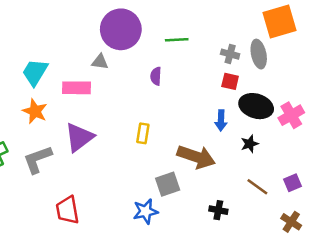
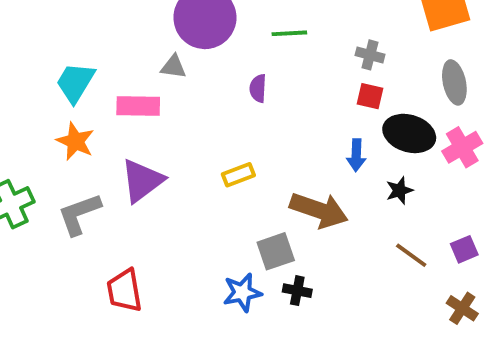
gray ellipse: (259, 54) -> (454, 82), moved
yellow rectangle: (143, 133) -> (238, 175), turned 60
black cross: (218, 210) -> (297, 291), moved

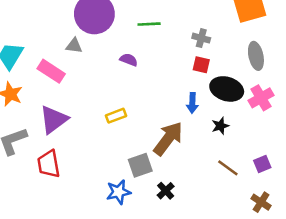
purple semicircle: (258, 88) -> (129, 60), turned 108
pink rectangle: (138, 106) -> (51, 71), turned 32
brown arrow: (319, 210) -> (168, 139), turned -72
red trapezoid: (124, 291) -> (49, 164), moved
black cross: (297, 291) -> (166, 191), moved, turned 36

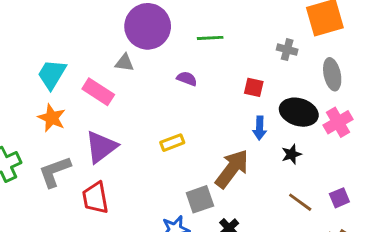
gray cross: (201, 38) -> (287, 50), moved
red square: (201, 65) -> (254, 87), moved

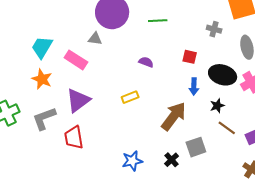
purple semicircle: (187, 79) -> (146, 62), moved
gray square: (200, 199) -> (196, 147), moved
brown line: (300, 202) -> (227, 128), moved

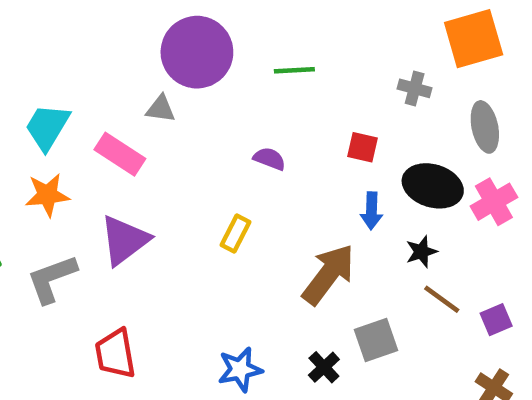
orange star: (42, 79) -> (47, 195), turned -30
yellow rectangle: (130, 97) -> (235, 233), turned -42
red trapezoid: (74, 138) -> (115, 354), moved

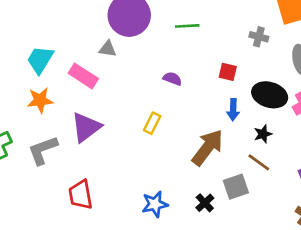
brown line: (442, 299) -> (259, 162), moved

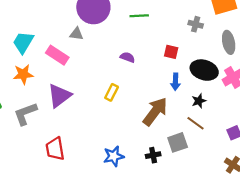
black cross: (205, 203) -> (153, 155), turned 32

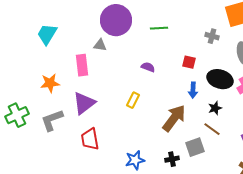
cyan trapezoid: (23, 42) -> (47, 34), moved
pink rectangle: (57, 55) -> (82, 65), turned 50
red trapezoid: (55, 149) -> (90, 139), moved

